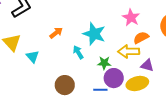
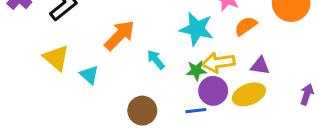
orange arrow: (56, 33) -> (120, 35), size x1.6
cyan star: (94, 34) -> (197, 29), moved
yellow arrow: (129, 51) -> (218, 62), moved

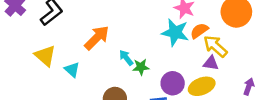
cyan star: (197, 29) -> (175, 32), moved
yellow arrow: (218, 62) -> (215, 46), moved, turned 50
green star: (196, 70) -> (141, 67), moved

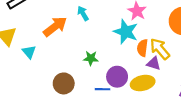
orange semicircle: (199, 31) -> (142, 48), moved, turned -56
cyan arrow: (126, 58) -> (83, 13), moved

